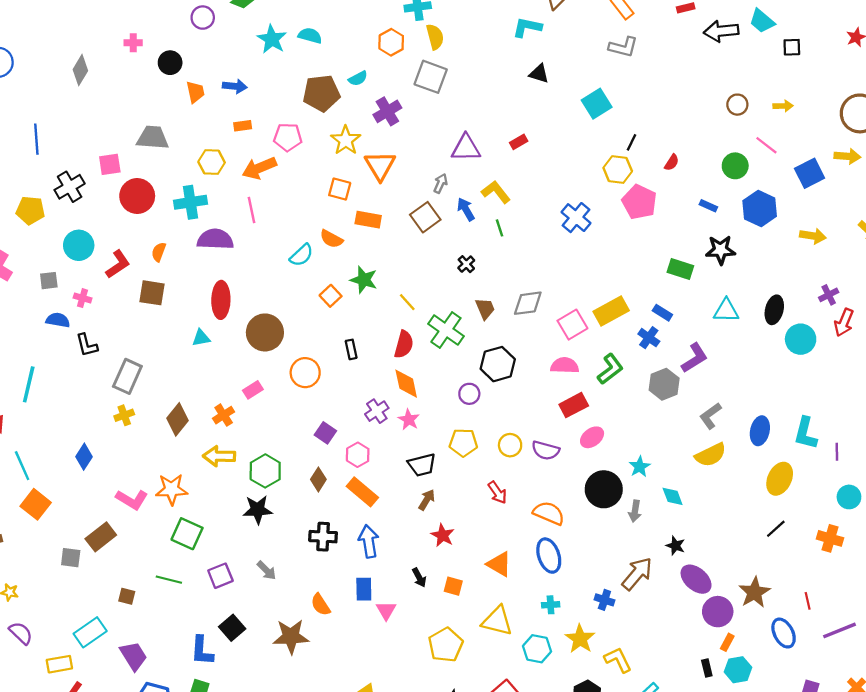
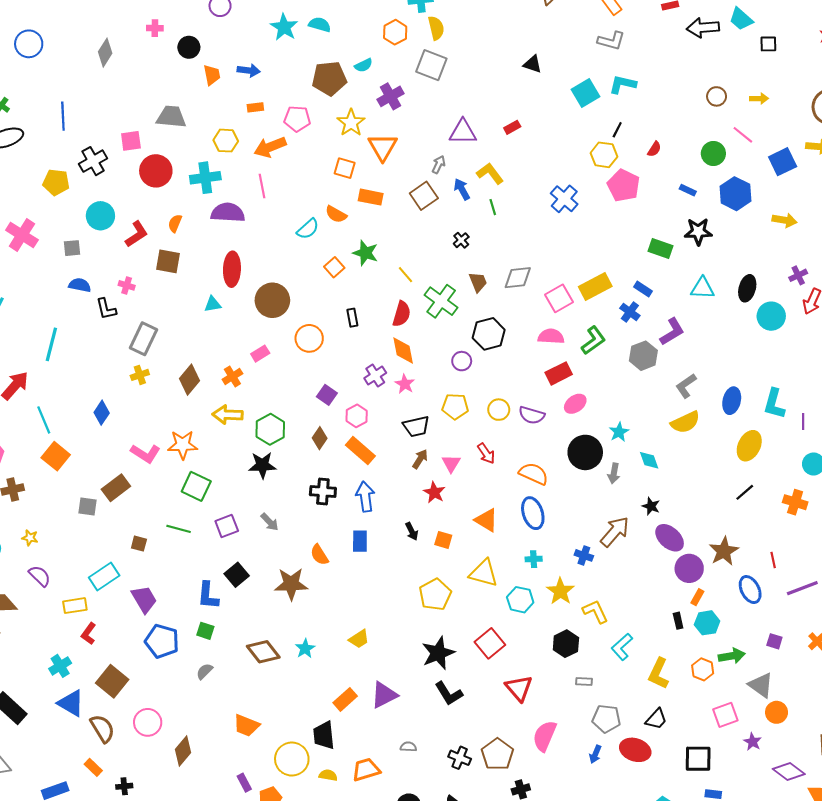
cyan L-shape: (527, 27) -> (623, 84), moved
pink cross: (83, 298) -> (127, 285), moved
pink triangle: (386, 610) -> (451, 463), moved

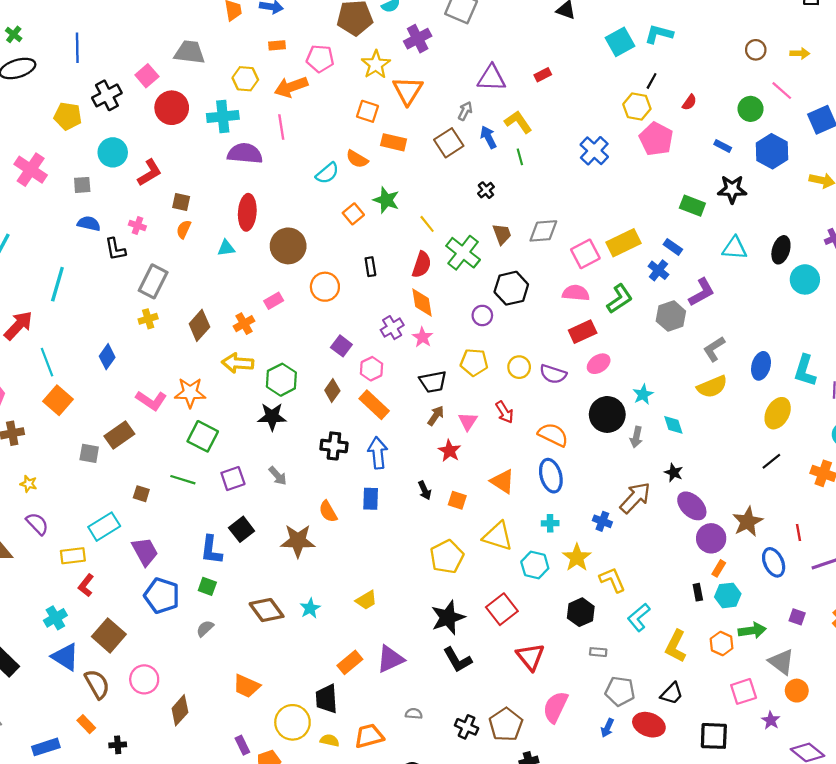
pink square: (131, 141) -> (147, 76), turned -35
orange semicircle: (175, 223) -> (184, 229), moved
brown square: (168, 261) -> (181, 202), size x0.7

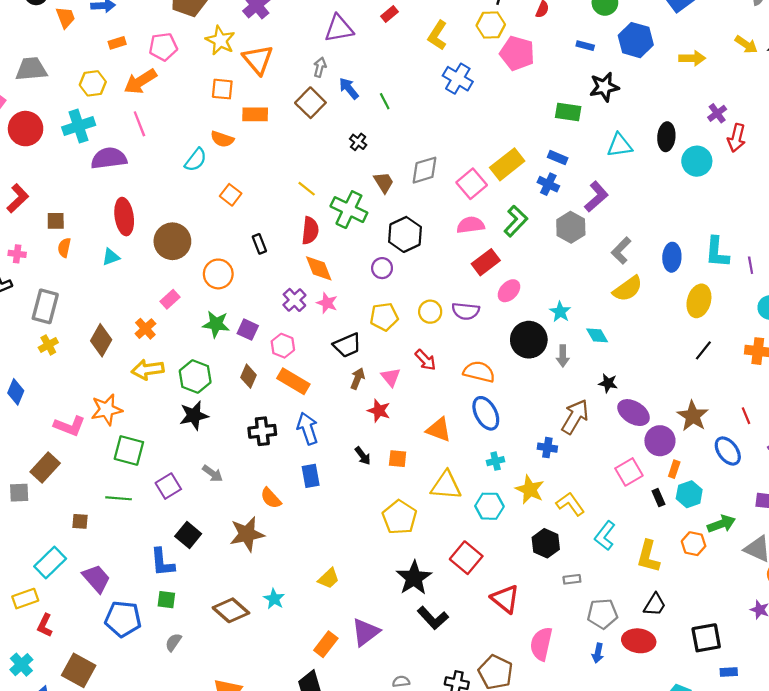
yellow L-shape: (518, 122) -> (437, 35), moved, turned -100
green star: (386, 200) -> (216, 324), moved
pink square: (744, 691) -> (629, 472), moved

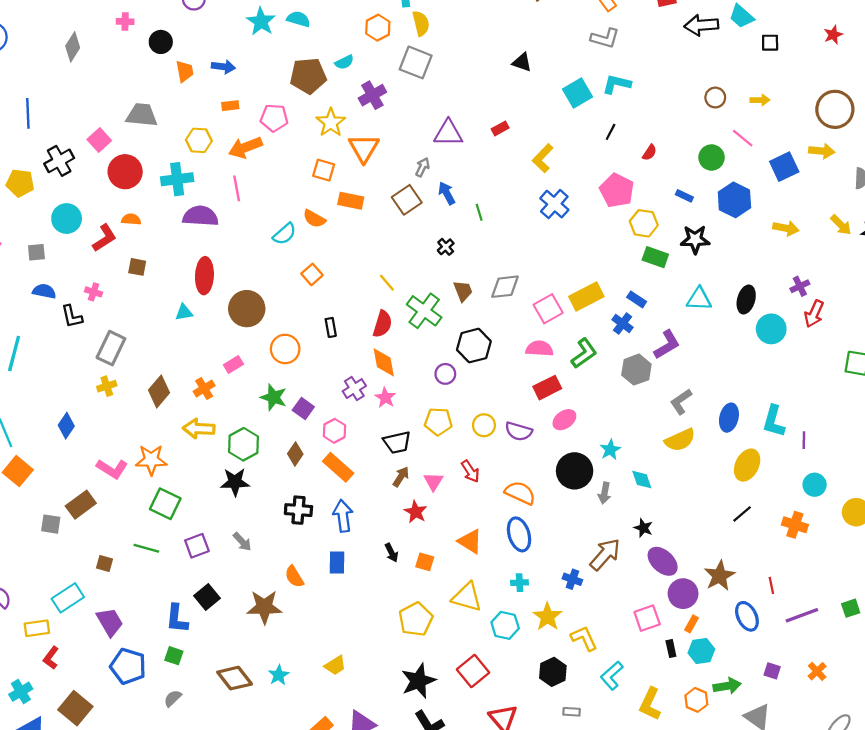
yellow hexagon: (491, 25) -> (644, 223), moved
orange semicircle: (64, 248) -> (131, 219), moved, turned 72

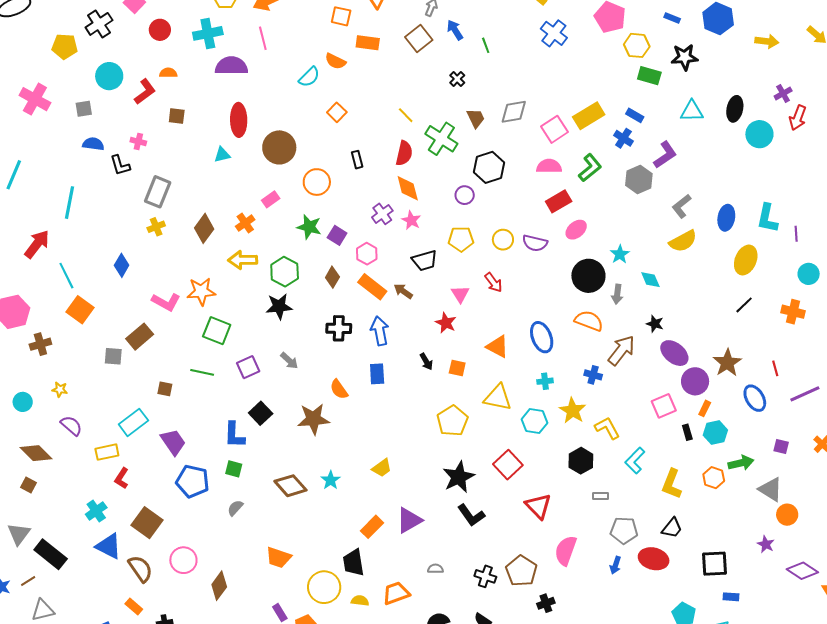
red circle: (125, 172) -> (160, 30), size x0.7
brown arrow: (401, 477) -> (403, 291), moved, turned -84
orange semicircle: (520, 493) -> (589, 321), moved

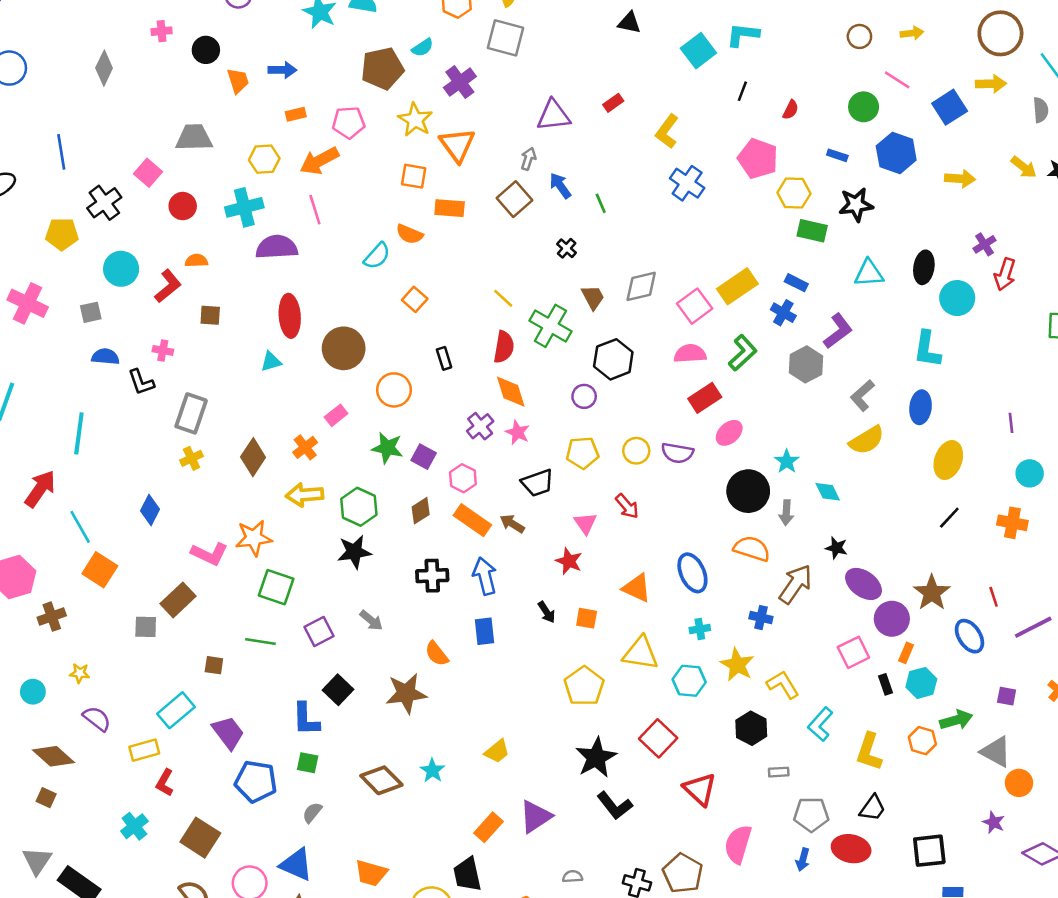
cyan L-shape: (767, 218) -> (927, 349), moved
brown diamond: (332, 277) -> (421, 511), turned 30
blue triangle: (109, 546) -> (296, 865), moved

